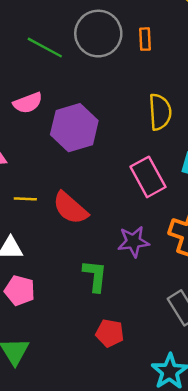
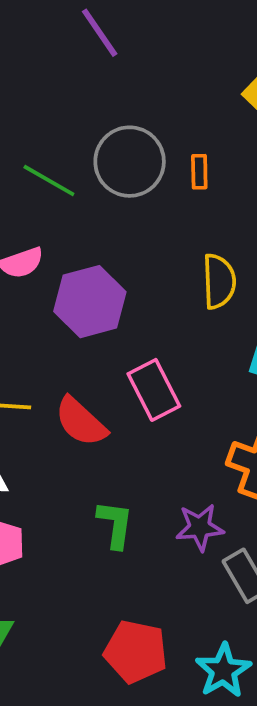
pink rectangle: (148, 177) -> (154, 390), moved
purple star: (133, 242) -> (200, 527), moved
red pentagon: (110, 333) -> (136, 652), moved, size x1.5

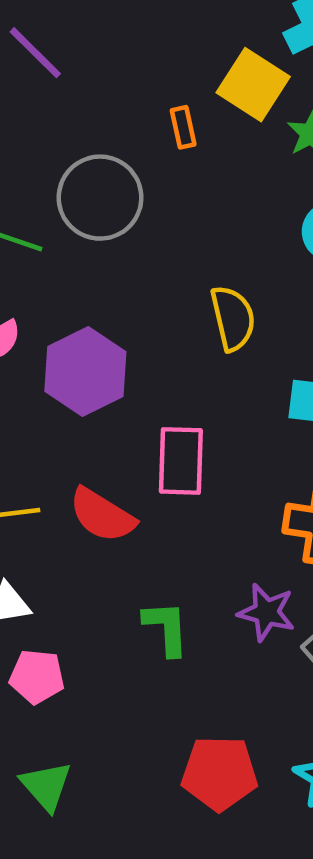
orange rectangle: (199, 172) -> (183, 127), moved
pink rectangle: (154, 390) -> (181, 461), turned 40
purple star: (200, 527) -> (266, 612), turned 30

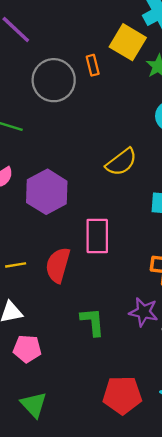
gray circle: (100, 198) -> (54, 80), moved
yellow semicircle: (233, 318) -> (121, 162), turned 68
red semicircle: (102, 515) -> (58, 265), turned 76

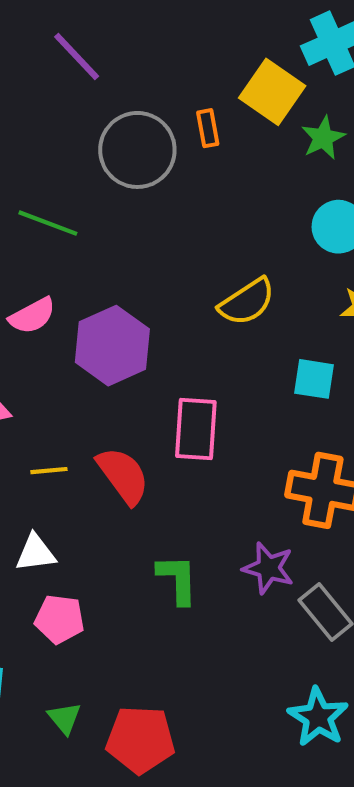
red semicircle: (58, 265) -> (123, 476), turned 124
red pentagon: (122, 395) -> (141, 740), moved
green triangle: (34, 405) -> (64, 718), size x0.7

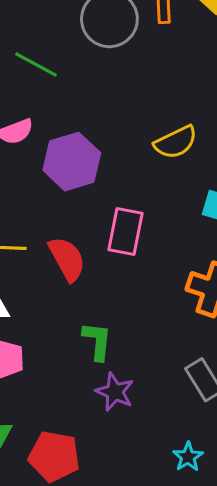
purple star: (268, 568) -> (115, 392), moved
cyan star: (318, 717) -> (188, 457), size x0.7

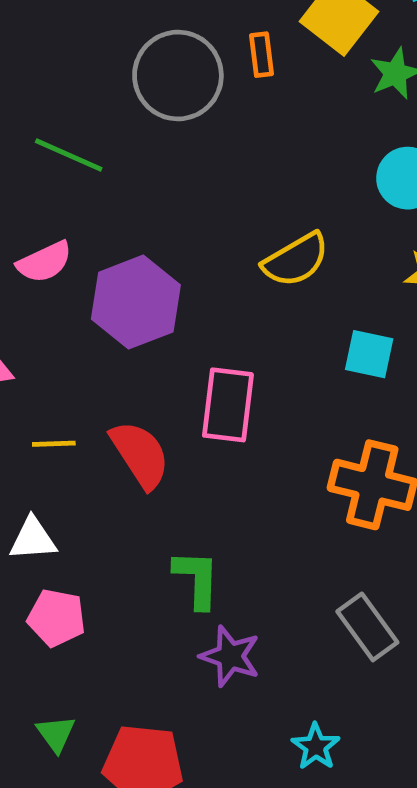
cyan star: (188, 457) -> (316, 747), moved

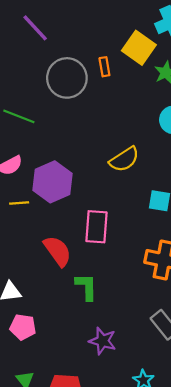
yellow line: (54, 444) -> (19, 203), moved
green L-shape: (197, 579) -> (86, 287), moved

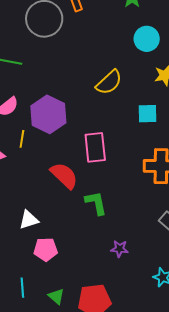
yellow line: (19, 203) -> (22, 139), turned -66
purple star: (103, 341) -> (120, 249), size x0.7

